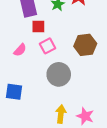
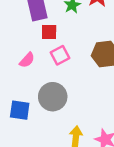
gray circle: (59, 74) -> (53, 97), moved

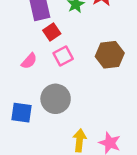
red square: (49, 32) -> (52, 32), turned -35

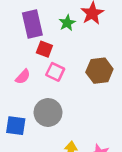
red square: (52, 32) -> (44, 49), turned -35
pink square: (63, 56) -> (55, 72), turned -36

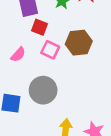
brown hexagon: (99, 71) -> (79, 43), moved

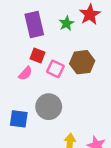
red square: (39, 27) -> (38, 56), moved

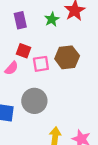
purple rectangle: (34, 24) -> (20, 20), size x0.7
pink square: (55, 69) -> (41, 64), turned -35

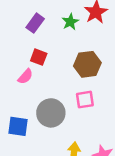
purple rectangle: (20, 20) -> (35, 23), turned 49
pink square: (41, 64) -> (85, 100), moved

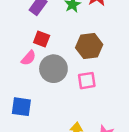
gray circle: (51, 113) -> (53, 69), moved

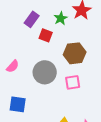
red square: (42, 39) -> (46, 35), moved
pink semicircle: (29, 58) -> (13, 66), moved

